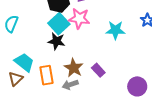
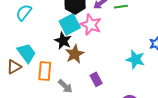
cyan star: (115, 30) -> (135, 59), moved
brown star: (74, 68) -> (75, 54), moved
gray arrow: (70, 85) -> (65, 86), turned -133

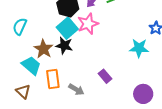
pink star: (91, 25) -> (88, 24), turned -30
brown star: (75, 54) -> (43, 49), moved
brown triangle: (14, 67) -> (23, 91), moved, turned -35

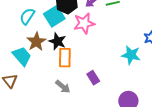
cyan semicircle: (20, 26) -> (27, 16), moved
cyan square: (67, 28) -> (54, 16), moved
orange rectangle: (53, 79) -> (65, 58), moved

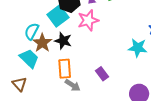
cyan semicircle: (27, 16) -> (32, 31), moved
orange rectangle: (65, 58) -> (65, 69), moved

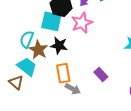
cyan square: (58, 16) -> (51, 21), turned -35
brown triangle: (19, 84) -> (16, 82), moved

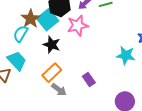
cyan square: (51, 21) -> (48, 20), turned 30
brown star: (38, 50) -> (31, 19), moved
orange rectangle: (63, 73) -> (52, 73), turned 48

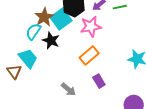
black star: (52, 45) -> (51, 40), moved
orange rectangle: (52, 73) -> (89, 55), moved

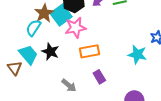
pink star: (91, 27) -> (76, 28), moved
black star: (51, 40) -> (50, 52), moved
orange rectangle: (89, 55) -> (89, 51), turned 30

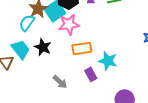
cyan star: (137, 54) -> (108, 61), moved

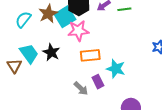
cyan semicircle: (27, 23) -> (23, 20), moved
gray arrow: (60, 82) -> (81, 88), moved

